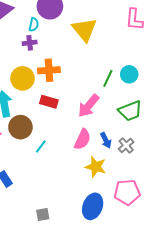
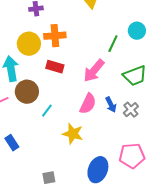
cyan circle: (129, 74) -> (137, 31), moved
yellow star: (96, 167) -> (73, 134), moved

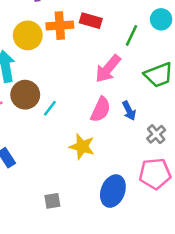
red rectangle: (55, 67) -> (91, 21), moved
gray cross: (131, 110) -> (156, 134), moved
cyan line: (47, 111) -> (50, 108), moved

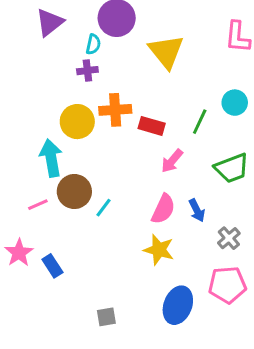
red rectangle: (91, 21) -> (152, 126), moved
pink arrow: (108, 69) -> (172, 161), size x0.7
yellow star: (82, 147) -> (159, 250), moved

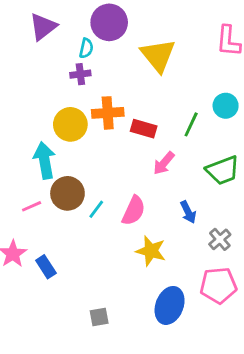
pink semicircle: (163, 209) -> (134, 211), moved

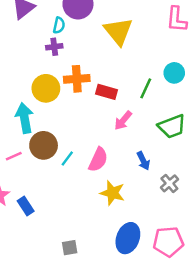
pink pentagon: (218, 285) -> (168, 242), moved

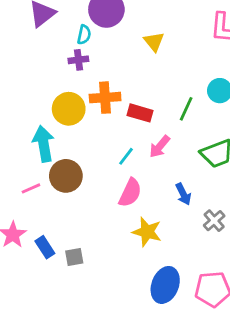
yellow triangle: (118, 31) -> (154, 42), size x0.6
cyan line: (67, 158) -> (126, 156), moved
gray square: (70, 248) -> (74, 257), moved

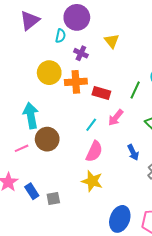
purple cross: (78, 60) -> (81, 53), moved, turned 32
yellow circle: (69, 109) -> (49, 73), moved
yellow star: (147, 232) -> (92, 181), moved

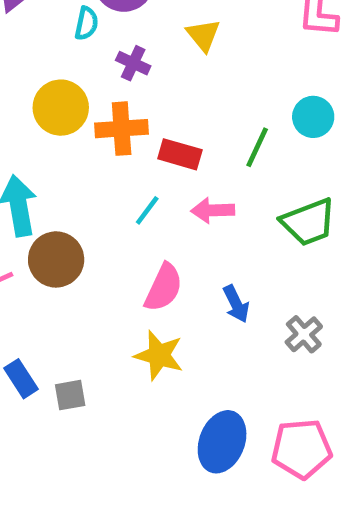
pink arrow: (116, 118) -> (213, 210), turned 48
cyan line: (91, 125) -> (147, 210), moved
blue arrow: (133, 152) -> (236, 304), moved

